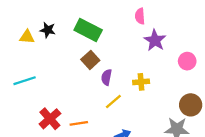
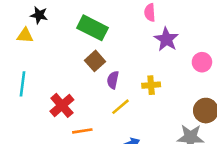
black star: (48, 30) -> (39, 15), moved
cyan line: (25, 81) -> (22, 84), turned -65
red cross: (50, 119) -> (62, 105), moved

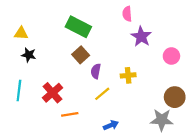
black star: (39, 15) -> (29, 55), moved
cyan line: (22, 84) -> (19, 91), moved

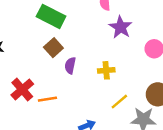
yellow line: (102, 94) -> (119, 102), moved
orange line: (70, 114) -> (47, 99), moved

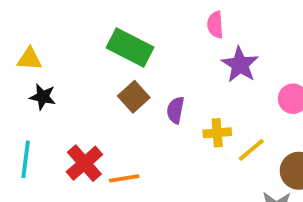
purple semicircle: (70, 66) -> (175, 110), moved
yellow line: (119, 102) -> (251, 150), moved

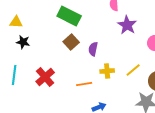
yellow cross: (217, 133) -> (107, 71), moved
orange line: (124, 178) -> (84, 84), moved

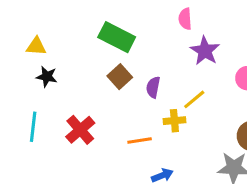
yellow line: (133, 70) -> (194, 99), moved

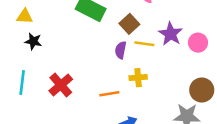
purple star: (205, 51) -> (171, 34), moved
brown square: (120, 77) -> (129, 24), moved
yellow line: (194, 99) -> (144, 44), moved, turned 48

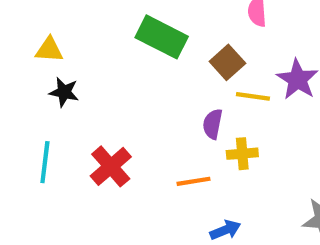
purple semicircle: (121, 50) -> (213, 124), moved

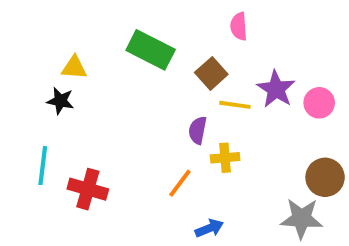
yellow triangle: (49, 50) -> (74, 68), moved
red cross: (111, 166) -> (88, 189), moved, turned -33
orange line: (193, 181) -> (180, 183), turned -44

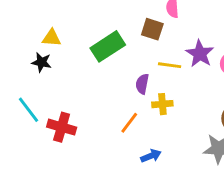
green rectangle: (151, 50) -> (108, 46), moved, turned -60
brown square: (211, 73) -> (152, 29), moved, turned -30
cyan line: (43, 166) -> (28, 110), turned -44

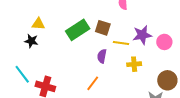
brown square: (152, 29) -> (103, 28), moved
purple star: (200, 54) -> (142, 35), turned 30
yellow cross: (162, 104) -> (134, 64), moved

